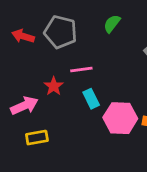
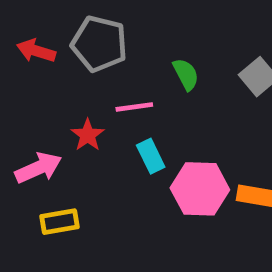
green semicircle: (112, 24) -> (186, 74), moved, turned 114

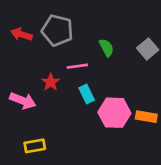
pink arrow: (38, 168) -> (23, 101), turned 45
yellow rectangle: (59, 222) -> (35, 146), moved

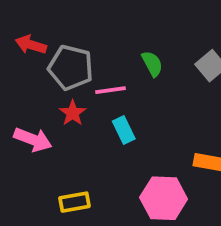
gray pentagon: (57, 30) -> (71, 67), moved
pink hexagon: (114, 113) -> (164, 198), moved
yellow rectangle: (35, 146) -> (74, 202), moved

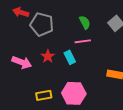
pink line: (110, 90) -> (83, 41), moved
red star: (73, 113) -> (48, 56), moved
pink hexagon: (164, 198) -> (74, 93), moved

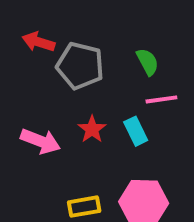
green semicircle: (85, 22) -> (148, 62), moved

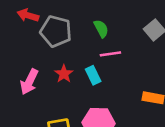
pink arrow: (40, 141) -> (29, 82), turned 95

